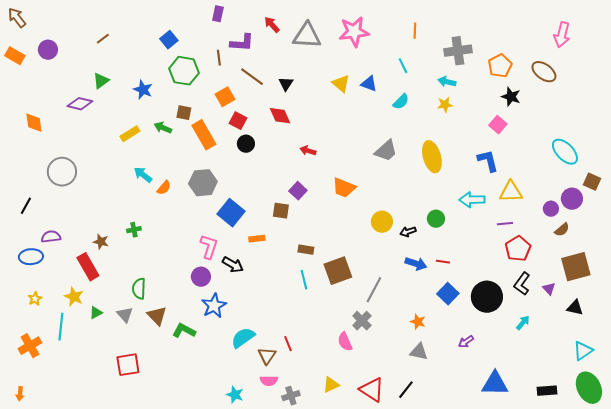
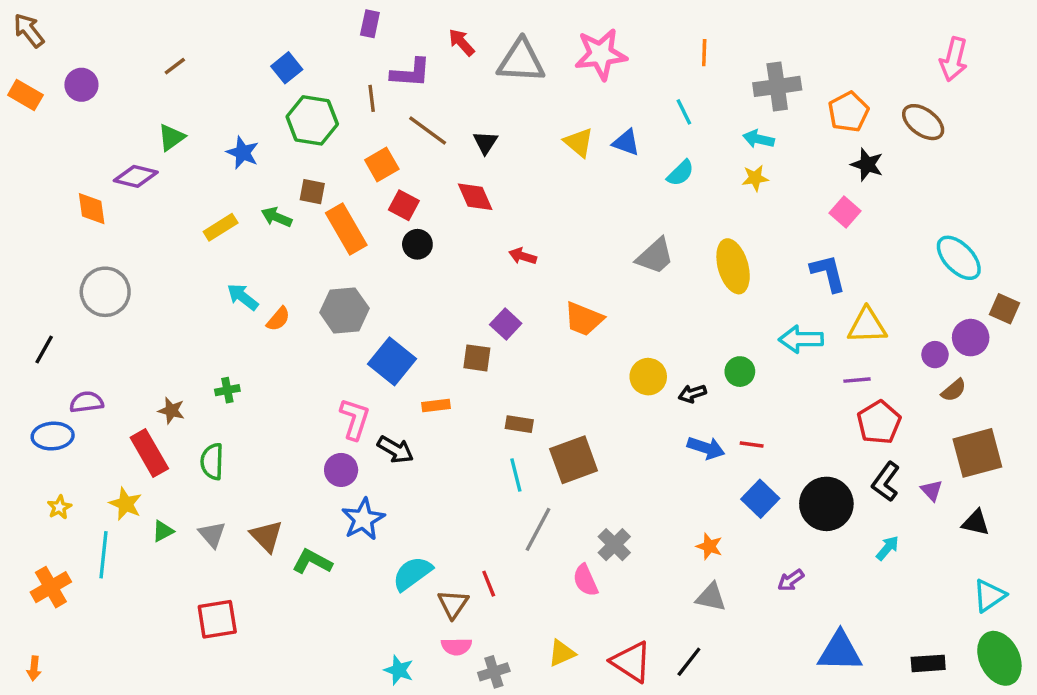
orange diamond: (34, 123) -> (92, 209), moved
green semicircle: (139, 289) -> (212, 461), moved
gray line: (374, 290) -> (538, 529), moved

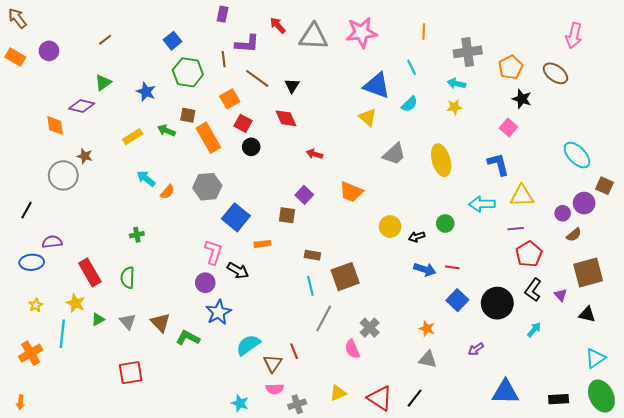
yellow triangle: (579, 142) -> (368, 117), moved
blue triangle: (626, 142) -> (377, 86), size x1.6
brown star: (171, 411) -> (85, 156), moved

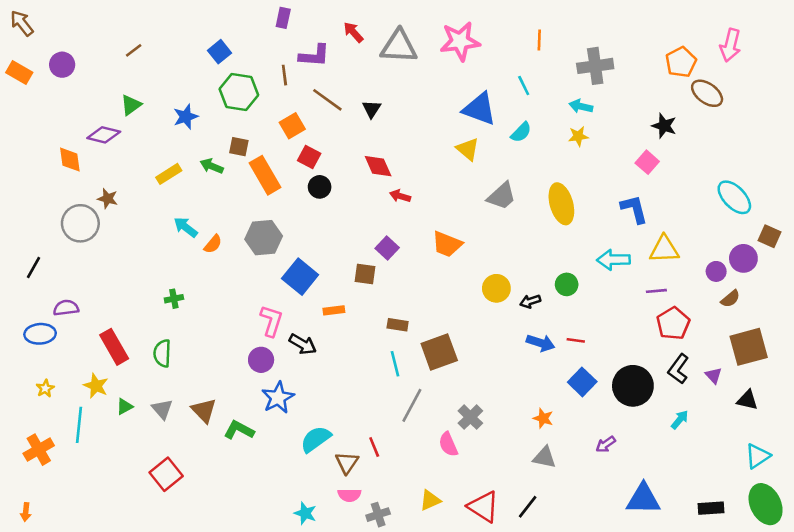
orange pentagon: (511, 67) -> (681, 62), moved
blue star: (146, 92) -> (186, 117), turned 30
red diamond: (286, 118) -> (378, 166), moved
red square: (131, 373) -> (166, 474), turned -30

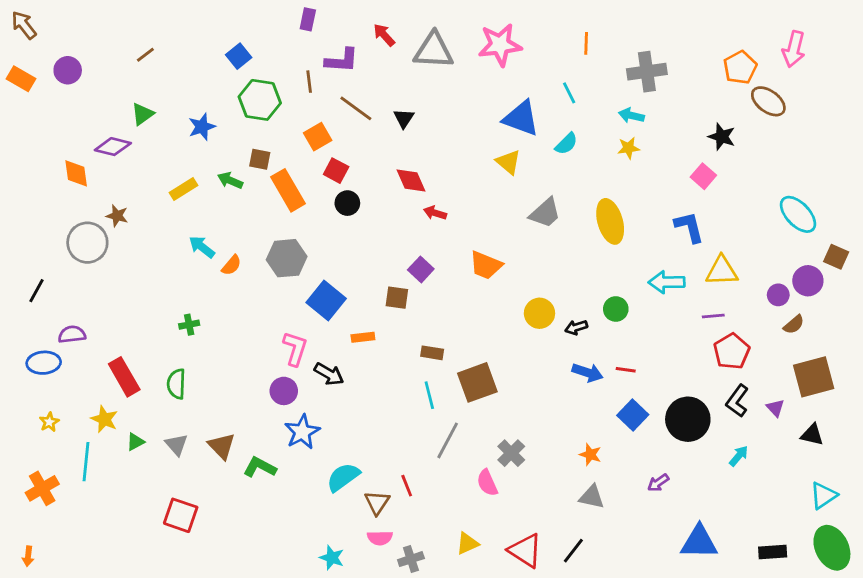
red square: (166, 474) -> (181, 515), turned -32

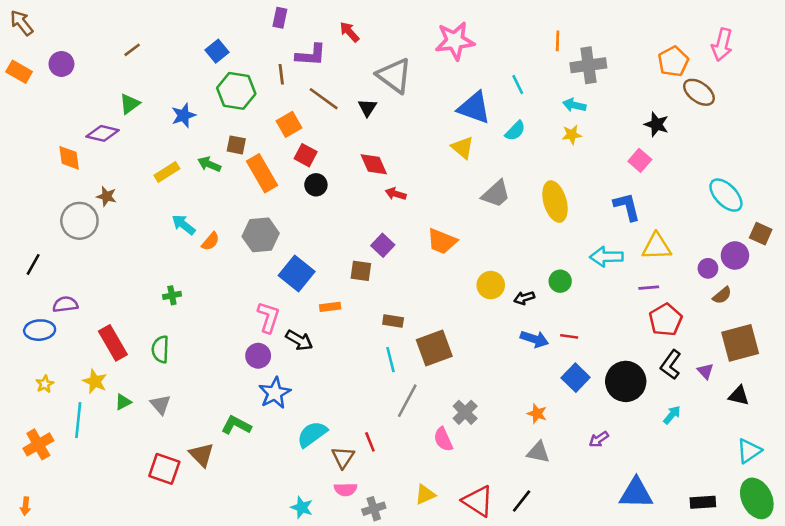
orange line: (586, 43) -> (558, 41), moved
gray triangle: (434, 50) -> (394, 76), moved, turned 33
brown triangle: (222, 446) -> (202, 455), moved

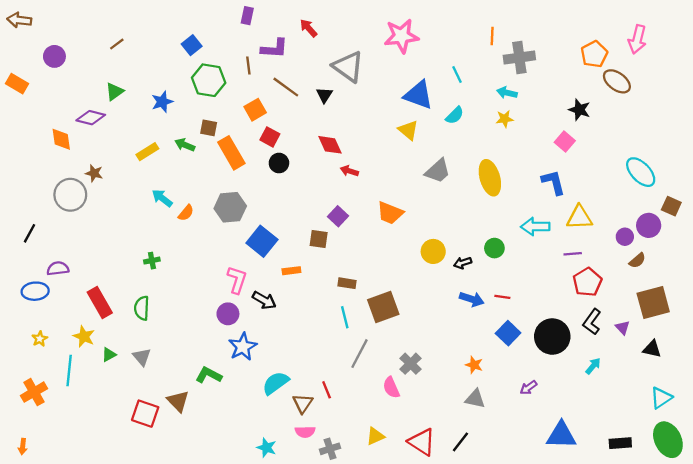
brown arrow: (22, 23) -> (19, 20), turned -45
orange rectangle: (19, 72) -> (17, 84), moved

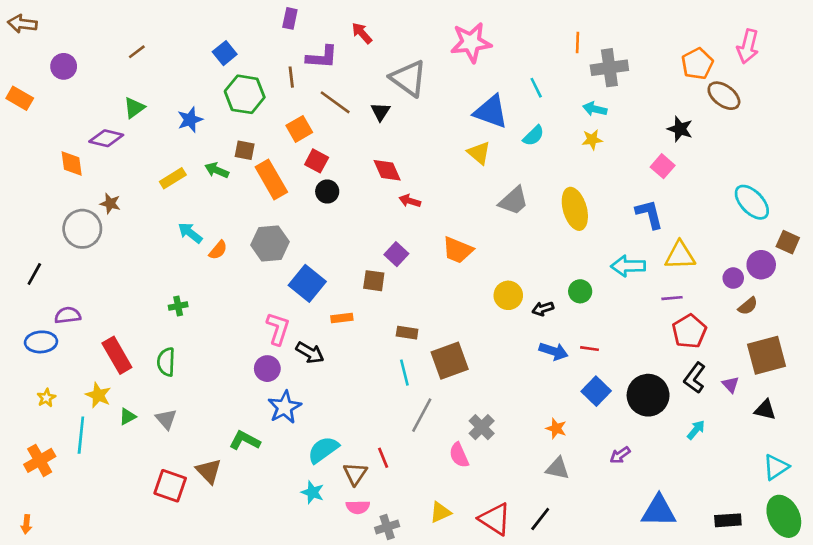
cyan star: (266, 448) -> (313, 492), moved

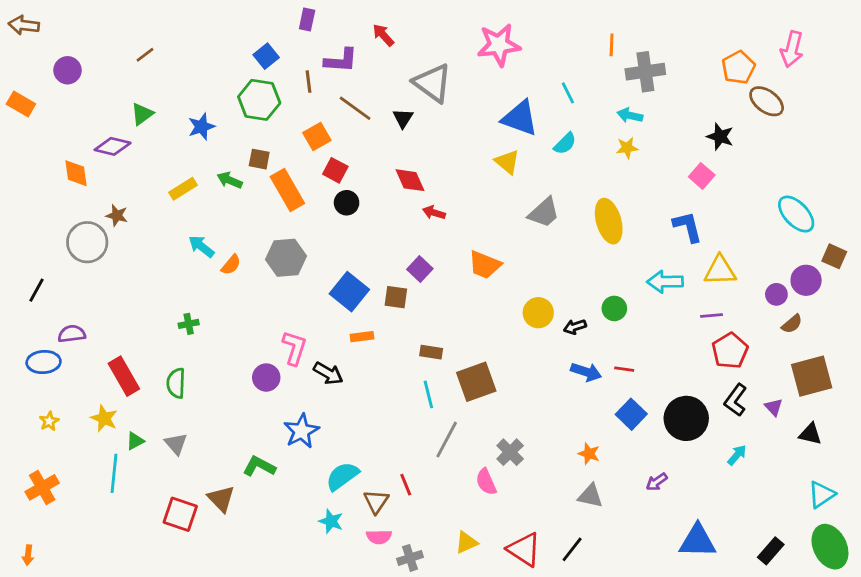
blue square: (225, 53) -> (266, 56), moved
blue square: (307, 283) -> (349, 292), moved
purple circle: (267, 369) -> (266, 378), moved
cyan line: (81, 435) -> (114, 473), moved
black rectangle: (728, 520) -> (771, 551), turned -45

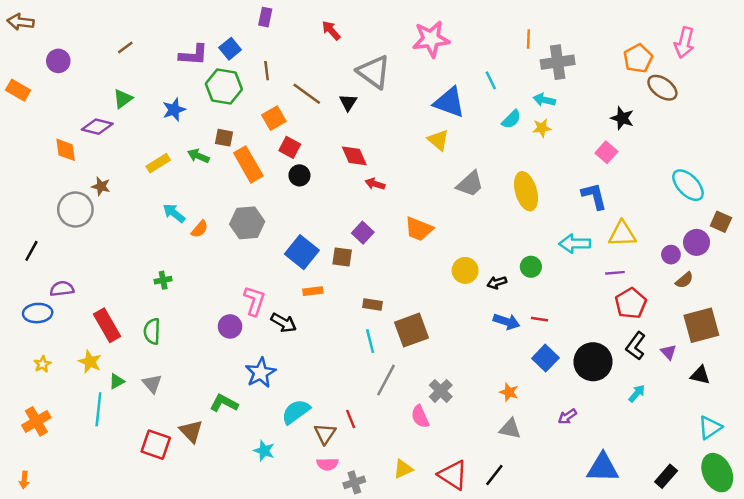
purple L-shape: (341, 60) -> (193, 55), moved
cyan semicircle: (565, 144) -> (511, 119), moved
cyan star: (331, 521) -> (264, 451), moved

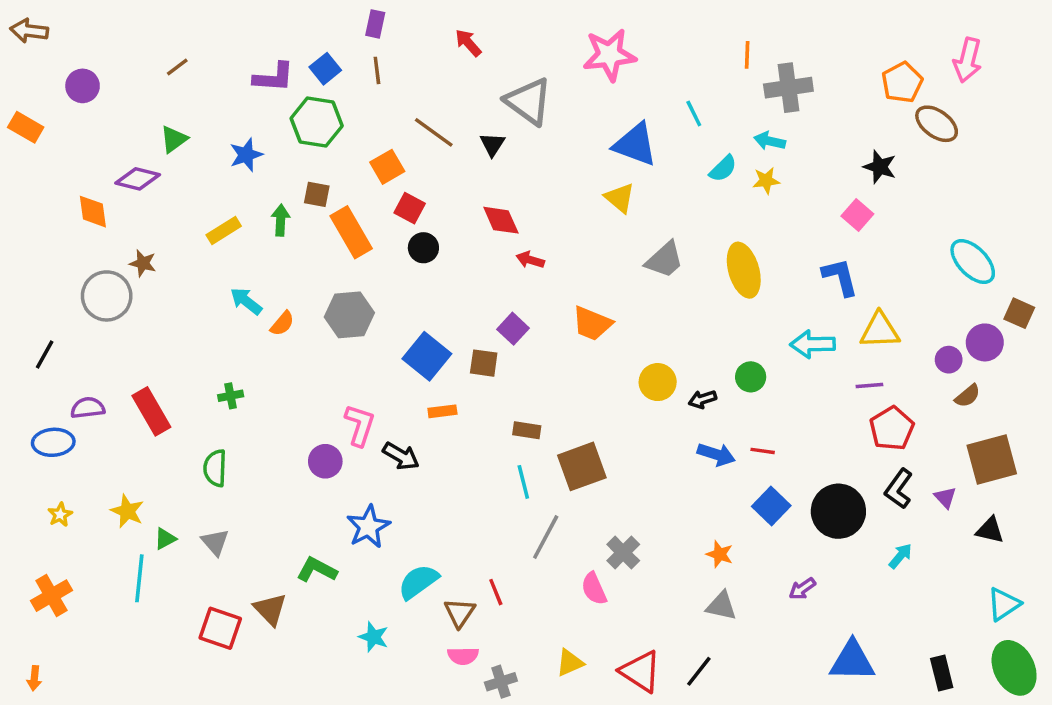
brown line: (267, 71) -> (377, 70), moved
green arrow: (198, 156) -> (281, 220), turned 70
red rectangle: (107, 325) -> (151, 411), moved
black rectangle: (666, 476) -> (942, 673), turned -55

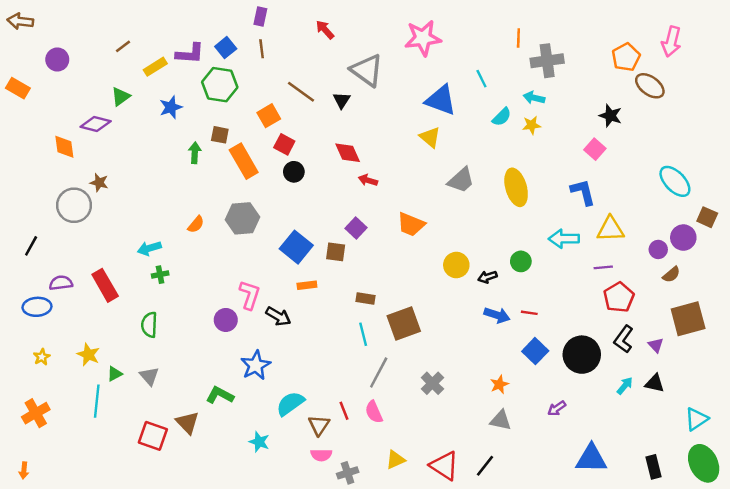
yellow rectangle: (224, 231) -> (155, 67), moved
cyan arrow: (246, 301) -> (149, 248), moved, turned -55
black triangle: (990, 530) -> (655, 383), moved
orange star: (720, 554) -> (499, 384), turned 30
pink semicircle: (594, 589) -> (374, 412), moved

